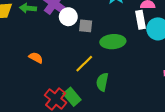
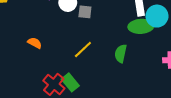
green ellipse: (113, 42) -> (141, 26), moved
green semicircle: (102, 82) -> (121, 54), moved

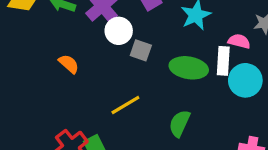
green ellipse: (141, 26) -> (189, 68), moved
orange semicircle: (35, 43) -> (69, 64), moved

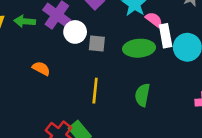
pink semicircle: (239, 41) -> (154, 20), moved, turned 36
yellow line: (125, 105) -> (95, 91), turned -40

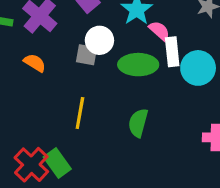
white circle: (75, 32) -> (99, 40), moved
orange semicircle: (41, 68) -> (35, 63), moved

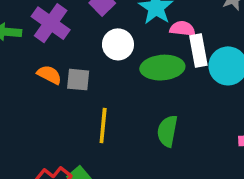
pink semicircle: (159, 31) -> (182, 29), turned -30
gray square: (87, 55) -> (78, 80), moved

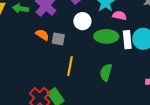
white rectangle: (198, 51) -> (127, 40), moved

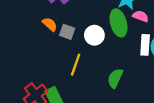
white circle: (82, 21) -> (94, 35), moved
green ellipse: (106, 36) -> (119, 23), moved, turned 65

